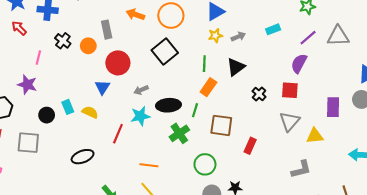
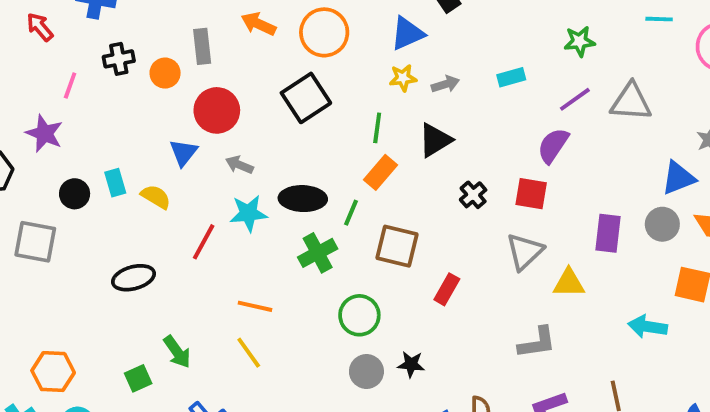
black cross: (63, 41) -> (119, 59), turned 35
gray arrow: (141, 90) -> (239, 165), moved, turned 40

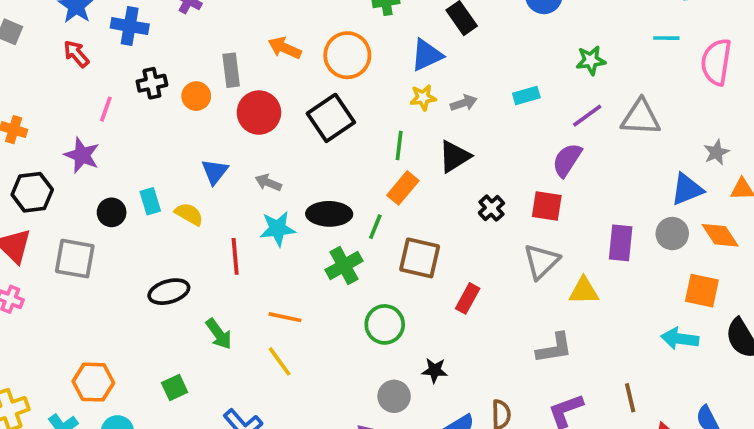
red circle: (217, 110) -> (259, 113), moved
red line: (204, 242) -> (235, 256), turned -33
cyan arrow: (648, 327) -> (680, 339), moved
green arrow: (177, 352) -> (219, 334), moved
gray circle: (366, 372) -> (394, 396), moved

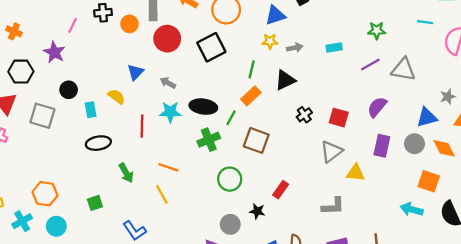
purple semicircle: (567, 160) -> (377, 107), moved
cyan rectangle: (150, 201) -> (91, 110), moved
red rectangle: (468, 298) -> (281, 190), moved

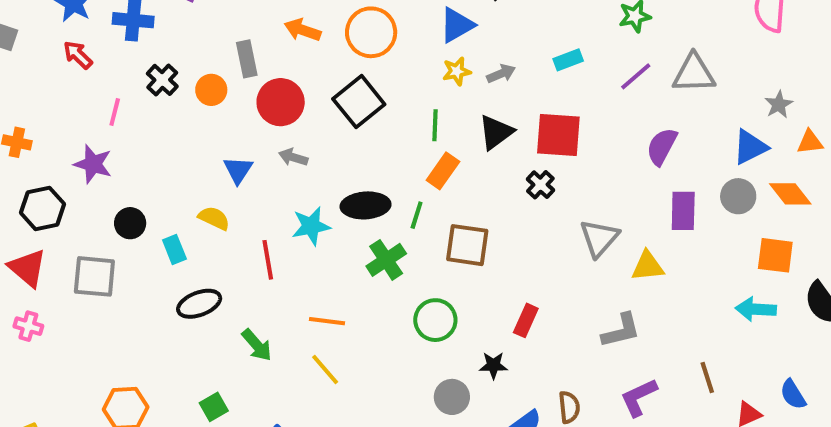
black cross: (103, 13) -> (162, 80), turned -30
gray arrow: (168, 83) -> (293, 157), moved
red square: (339, 118) -> (558, 135), moved, size x1.4

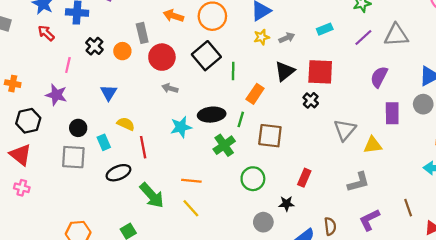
green line: (435, 125) -> (233, 71), moved
blue triangle: (238, 170) -> (109, 93), moved
red line: (268, 260) -> (143, 147), moved
gray square: (94, 276) -> (73, 157), moved
green arrow: (257, 345) -> (152, 195), size x1.4

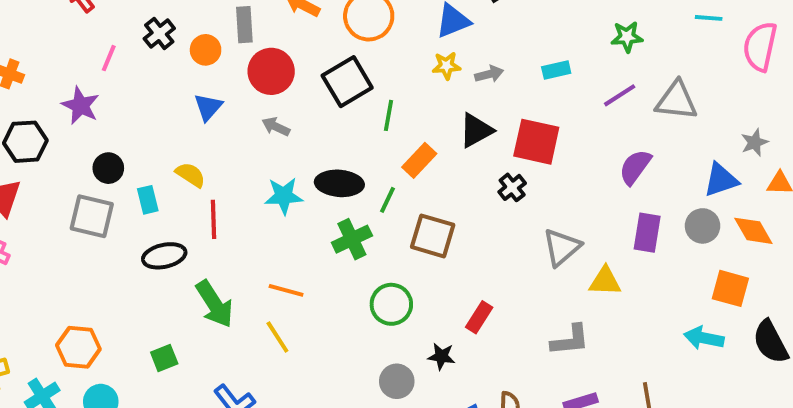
blue triangle: (109, 93) -> (208, 107), moved

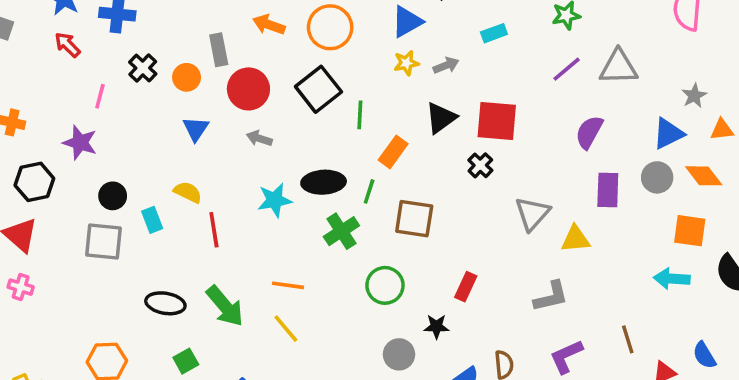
cyan rectangle: (556, 70) -> (494, 33), moved
black ellipse: (164, 256) -> (165, 303), moved, turned 30

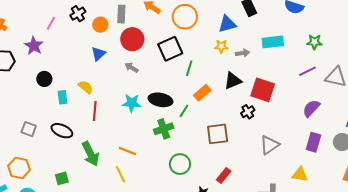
cyan rectangle: (494, 33) -> (273, 42), size x1.5
brown square: (414, 219) -> (218, 134), moved, turned -30
yellow triangle: (575, 239) -> (300, 174), moved
gray square: (103, 241) -> (29, 129), moved, size x0.7
black ellipse: (165, 303) -> (62, 131), moved

